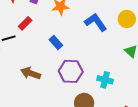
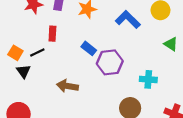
red rectangle: (25, 23) -> (52, 34), turned -32
purple hexagon: (71, 71) -> (110, 62), moved

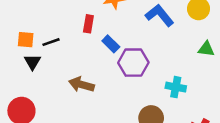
red rectangle: (52, 34) -> (88, 24), moved
green triangle: (171, 44) -> (206, 49), turned -32
orange square: (15, 53) -> (26, 40), turned -32

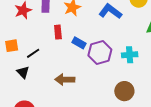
orange square: (26, 40) -> (12, 46), moved
cyan cross: (176, 87) -> (130, 55), moved

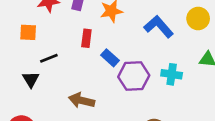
orange square: (12, 46) -> (28, 32), moved
cyan cross: (130, 55) -> (172, 74), moved

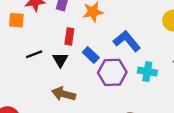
blue L-shape: (159, 27) -> (127, 41), moved
orange square: (28, 32) -> (16, 20), moved
black triangle: (31, 79) -> (60, 60), moved

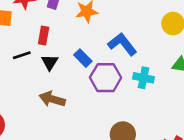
red rectangle: (69, 36) -> (44, 35), moved

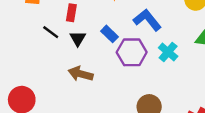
black line: (22, 55) -> (51, 32), turned 56
cyan cross: (143, 78) -> (168, 52), turned 30

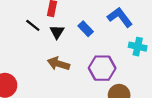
purple hexagon: (132, 52) -> (102, 68), moved
cyan cross: (168, 52) -> (138, 47), turned -30

